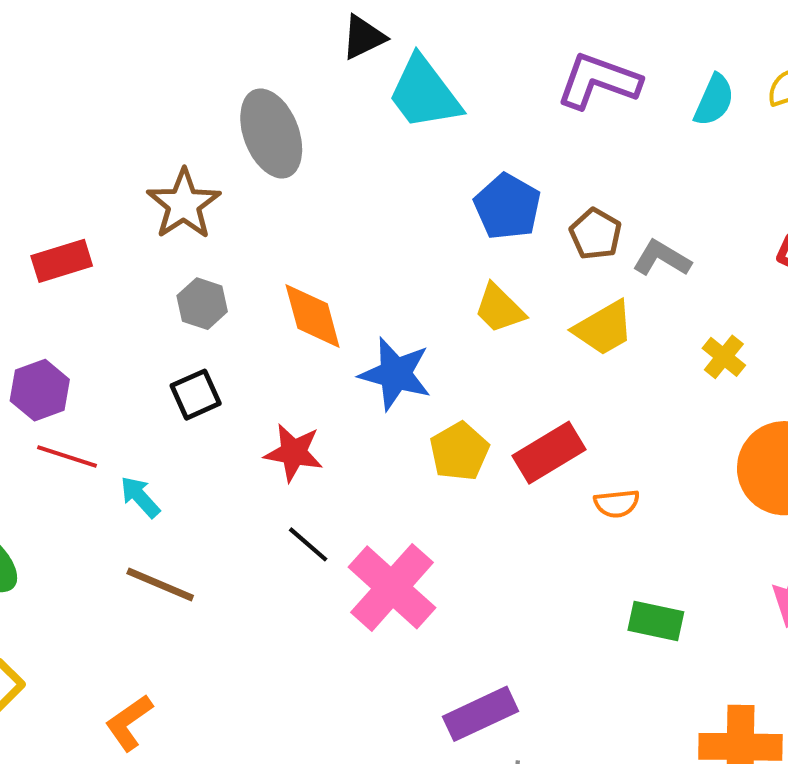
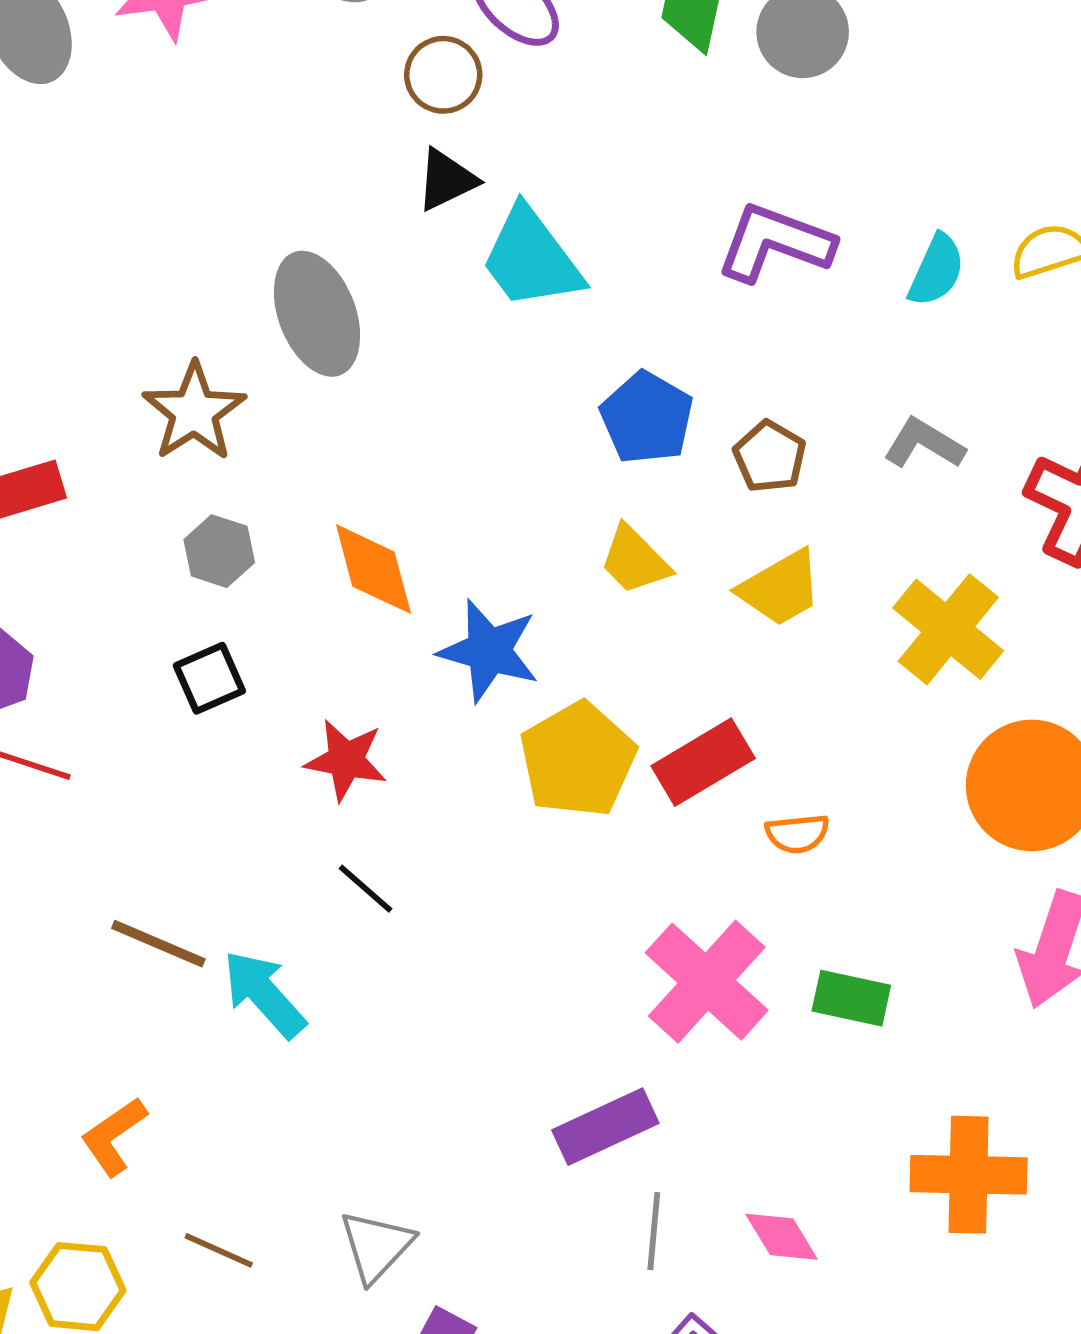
gray L-shape: (662, 258) -> (924, 444), moved
yellow cross: (724, 357) -> (948, 629), size x1.8
yellow pentagon: (459, 451) -> (578, 760), size x1.4
cyan arrow: (140, 497) -> (264, 994), moved, size x1.5
pink cross: (392, 587) -> (707, 982), moved

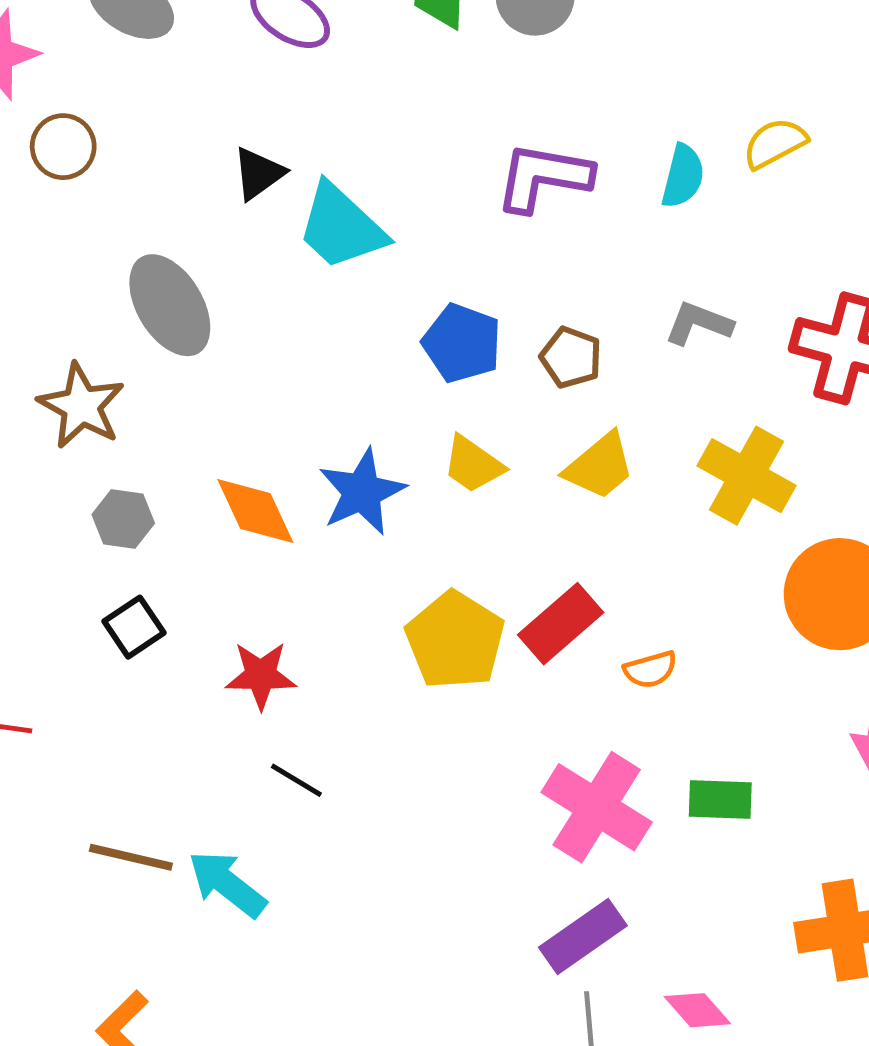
brown circle: (443, 75) -> (63, 147), moved
blue star: (489, 651) -> (362, 492), moved, turned -30
purple rectangle: (605, 1127) -> (583, 936), moved

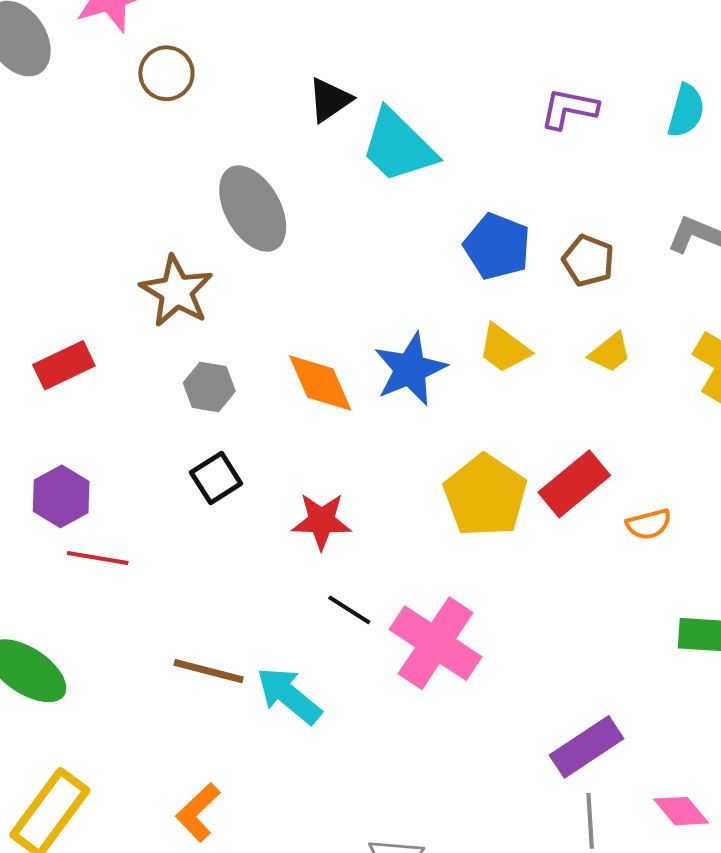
purple L-shape: (543, 177) -> (569, 109), size x0.7
yellow trapezoid: (600, 466) -> (610, 353), size x0.7
pink cross: (597, 807) -> (436, 643), moved

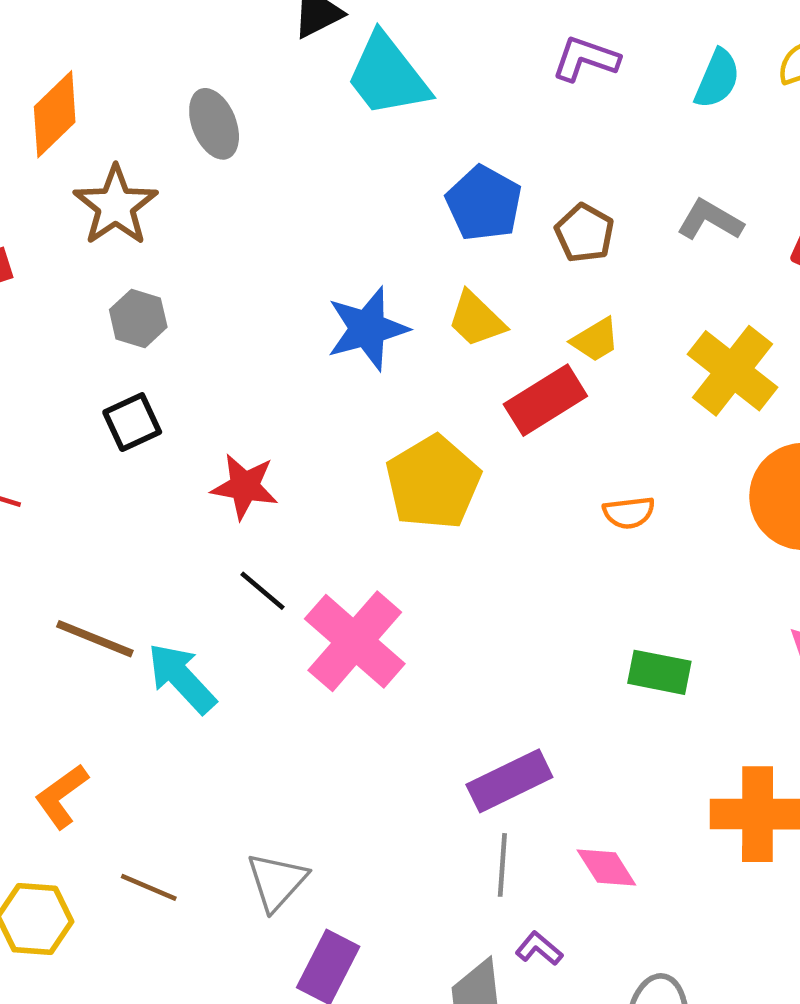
gray ellipse: (253, 209) -> (214, 124), size x0.7
orange diamond: (320, 383) -> (55, 114), moved, turned 62
red rectangle: (574, 484) -> (545, 400), moved
orange semicircle: (649, 524) -> (629, 513), moved

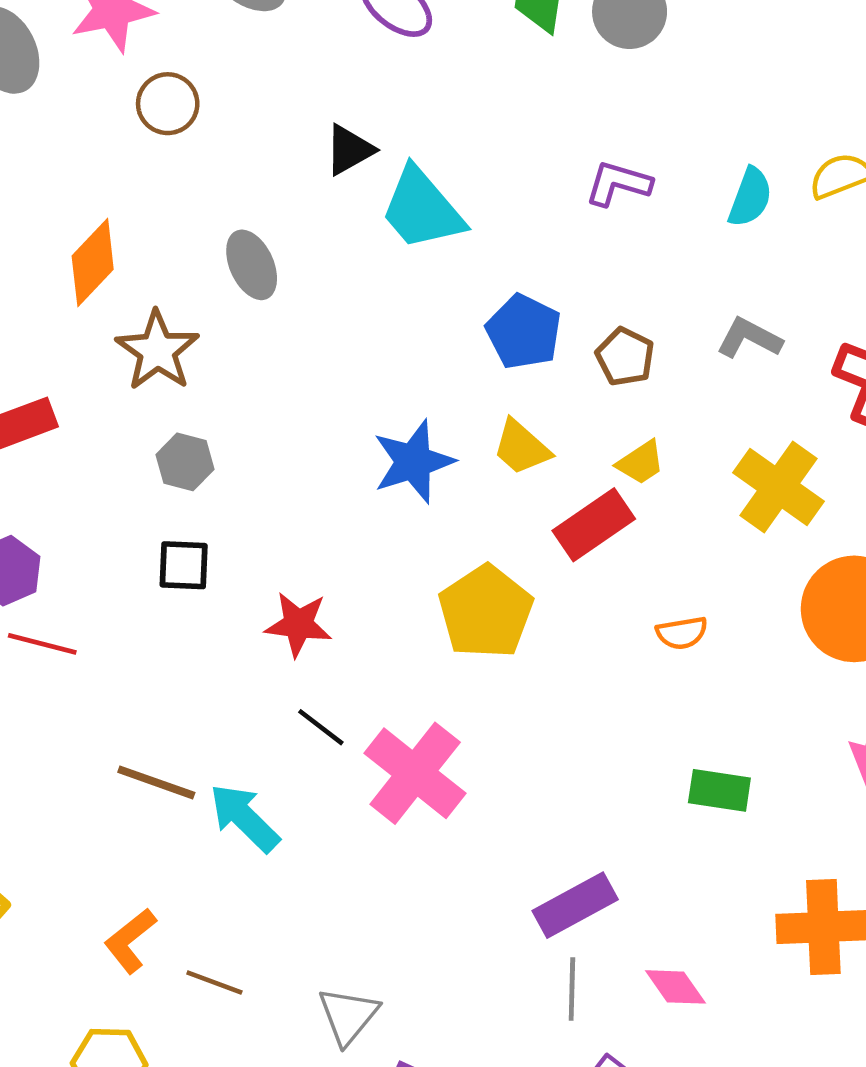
black square: (132, 422) -> (184, 565), turned 30
brown line: (149, 887) -> (214, 982), moved

